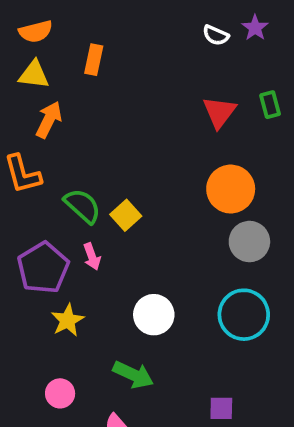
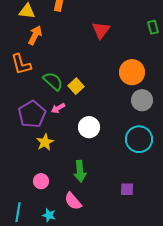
red triangle: (219, 112) -> (101, 30), moved
pink arrow: (92, 257) -> (58, 108), turned 80
white circle: (154, 315) -> (89, 127), moved
green arrow: (133, 375) -> (80, 171), turned 60

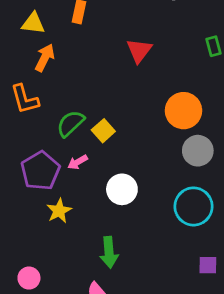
green semicircle: (53, 81) -> (70, 123), turned -85
pink circle: (41, 181) -> (29, 278), moved
purple square: (127, 189) -> (208, 265), moved

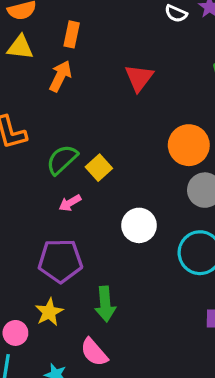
orange arrow: (45, 58) -> (60, 76), moved
purple pentagon: (40, 171) -> (60, 261), moved, turned 30
white circle: (122, 189) -> (139, 225), moved
yellow star: (59, 211) -> (49, 312), moved

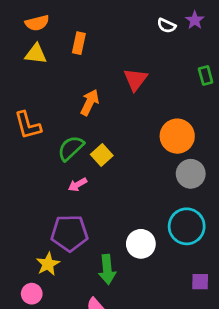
orange arrow: (60, 76) -> (90, 102), moved
white circle: (139, 225) -> (141, 244), moved
yellow star: (49, 312) -> (48, 264), moved

